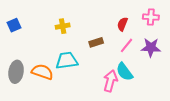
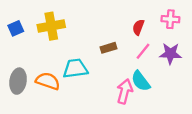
yellow cross: (63, 26) -> (51, 26), moved, size x1.6

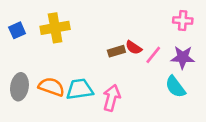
red semicircle: (138, 27) -> (134, 47), moved, turned -77
cyan trapezoid: (75, 68) -> (80, 89), moved
cyan semicircle: (141, 81) -> (175, 87), moved
pink arrow: (125, 91) -> (112, 98), moved

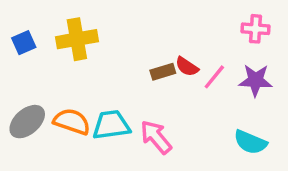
gray ellipse: (19, 87) -> (27, 122), turned 40
cyan semicircle: (175, 87) -> (250, 142), moved, turned -30
pink arrow: (112, 98) -> (156, 137), turned -55

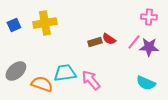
pink line: (214, 77) -> (134, 42), moved
orange semicircle: (72, 122) -> (42, 84), moved

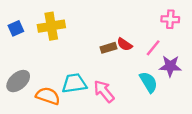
purple star: (149, 47) -> (170, 66), moved
cyan semicircle: (146, 83) -> (149, 82), moved, turned -144

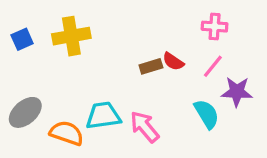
pink cross: (170, 19) -> (215, 27), moved

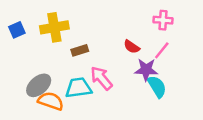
brown rectangle: (151, 66) -> (80, 50), moved
purple star: (237, 92) -> (146, 70), moved
gray ellipse: (25, 112) -> (39, 85), moved
pink arrow: (145, 127) -> (101, 78), moved

